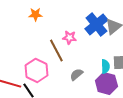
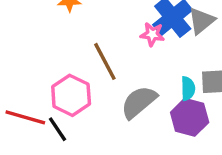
pink star: (69, 37) -> (152, 34), moved
gray semicircle: (76, 74) -> (139, 102), size x1.6

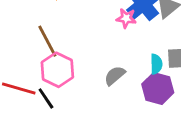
brown line: (105, 61) -> (47, 41), moved
gray semicircle: (139, 102) -> (115, 76), size x0.7

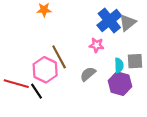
pink star: (126, 18) -> (96, 45), moved
brown line: (47, 41) -> (59, 57), moved

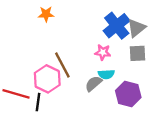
gray square: (135, 61) -> (137, 53), moved
cyan semicircle: (119, 65) -> (106, 74), moved, turned 88
black line: (37, 91) -> (38, 102), turned 42

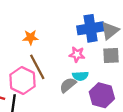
orange star: (46, 14) -> (30, 37), moved
blue cross: (117, 26) -> (91, 28), turned 30

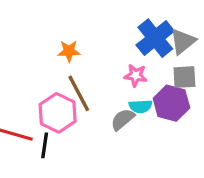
blue cross: (91, 28) -> (155, 38), turned -30
purple hexagon: (102, 95) -> (171, 103), moved

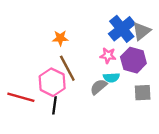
gray square: (184, 77) -> (143, 93), moved
purple hexagon: (171, 103) -> (133, 60), moved
black line: (45, 145) -> (55, 105), moved

